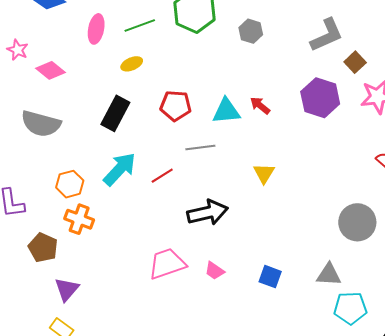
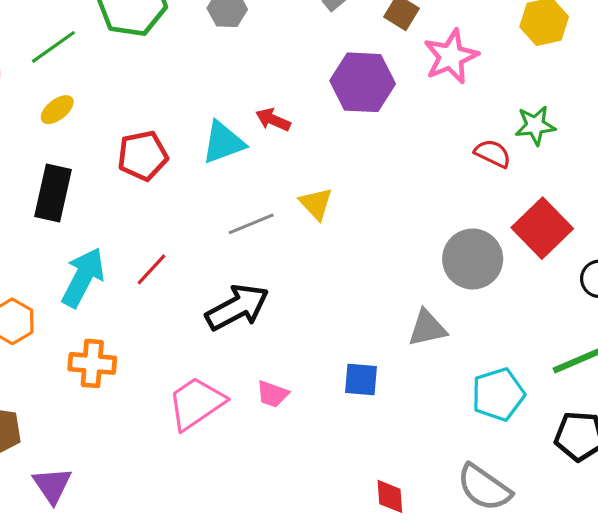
gray line: (200, 148) -> (251, 224), moved
yellow triangle: (264, 173) -> (316, 204), moved
orange cross: (79, 219) -> (92, 363), moved
gray triangle: (329, 275) -> (427, 328), moved

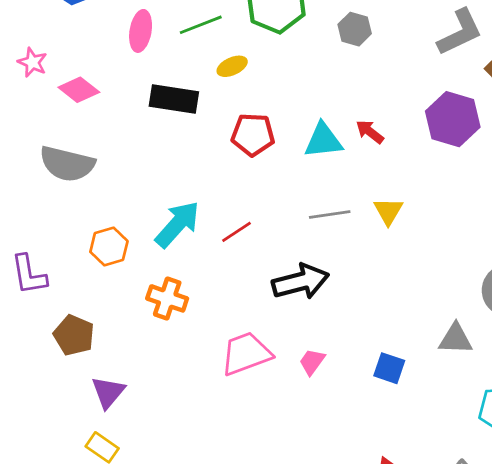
yellow ellipse: (57, 110) -> (232, 66), moved
black rectangle: (53, 193) -> (174, 99), moved, turned 72
pink trapezoid: (272, 394) -> (312, 362), turned 92

